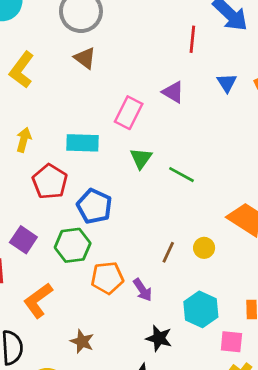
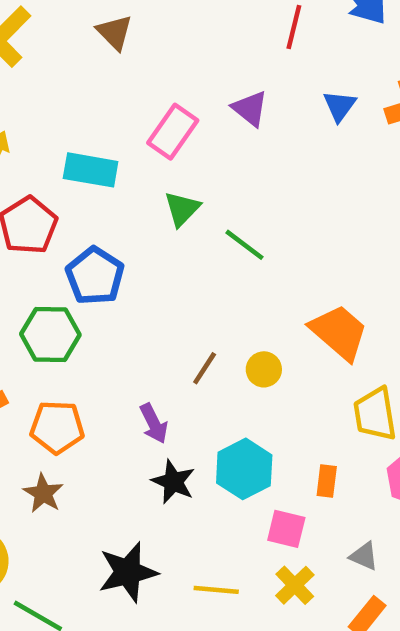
orange pentagon: (107, 278) -> (57, 427), moved
black star: (159, 338) -> (173, 482), moved

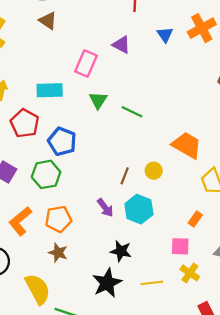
cyan hexagon: (244, 469) -> (139, 209), moved
orange rectangle: (327, 481) -> (195, 219), turned 40
black star: (173, 482) -> (121, 251), moved

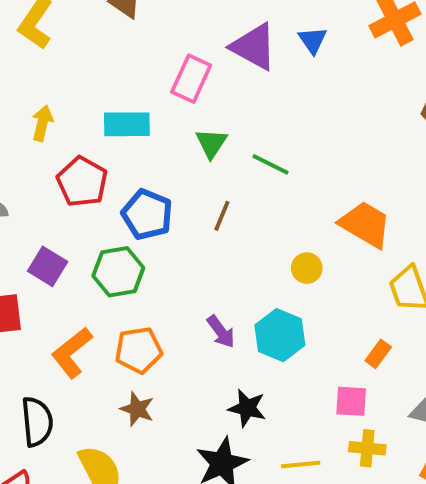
blue triangle: (165, 35) -> (313, 40), moved
purple triangle: (121, 45) -> (254, 47), size x1.5
brown line: (125, 176) -> (222, 216), moved
yellow cross: (190, 273) -> (367, 448), turned -30

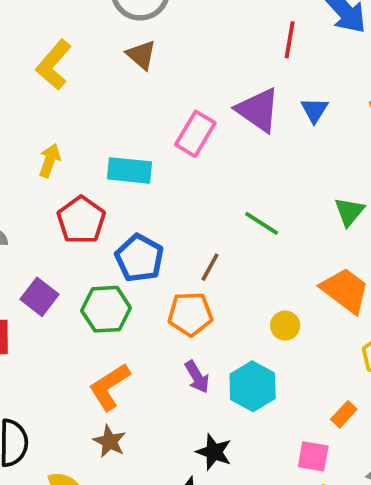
green triangle: (211, 143) -> (349, 212), moved
orange pentagon: (139, 350) -> (190, 314), moved
orange L-shape: (72, 353) -> (109, 387), moved

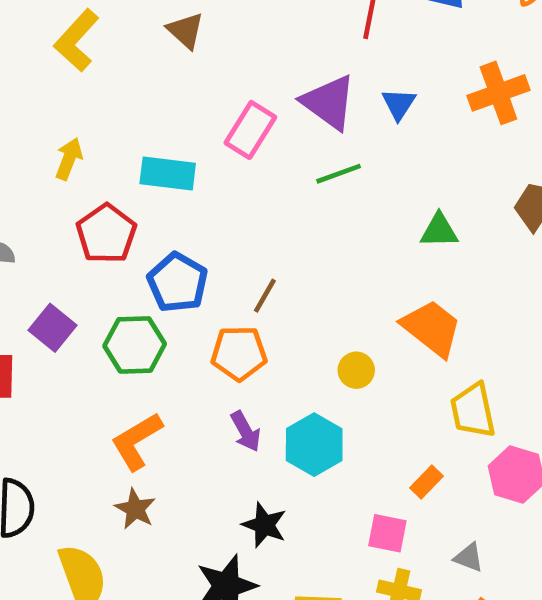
green triangle: (349, 212) -> (439, 231), turned 48
green line: (262, 223) -> (339, 174), moved, turned -54

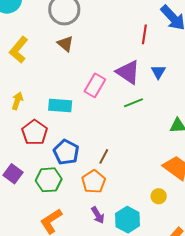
orange pentagon: (239, 353) -> (94, 182), turned -30
yellow circle: (356, 370) -> (159, 196), moved

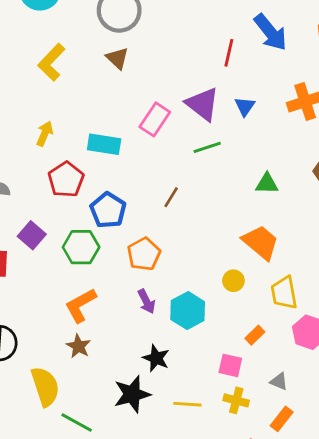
brown line: (104, 156) -> (171, 197), moved

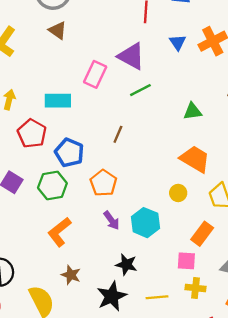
blue triangle: (245, 106) -> (178, 42), moved
orange rectangle: (255, 335) -> (202, 234), size x1.5
brown star: (78, 346) -> (71, 275), moved

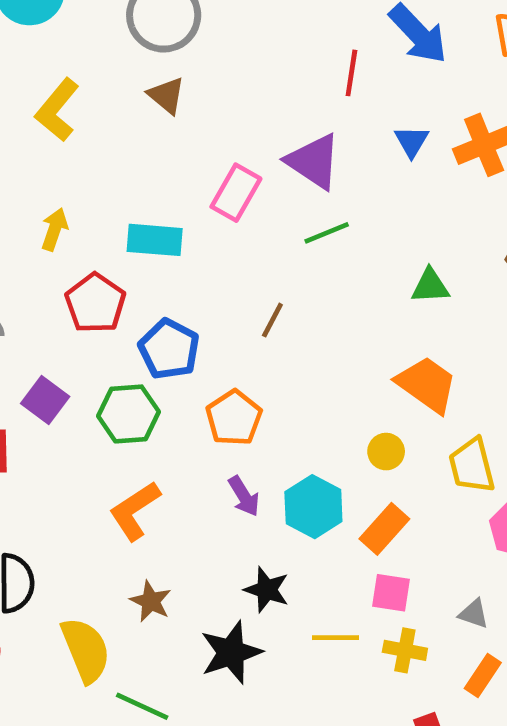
orange rectangle: (202, 234) -> (384, 529), moved
yellow line: (157, 297) -> (336, 638), moved

